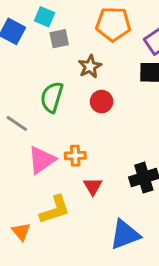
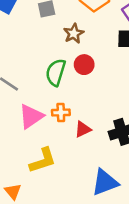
green semicircle: (52, 97) -> (56, 72), moved
red triangle: (93, 186) -> (83, 129), moved, turned 36
orange triangle: (21, 232) -> (13, 191), moved

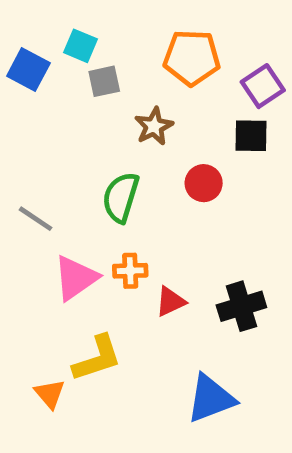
red circle: (84, 65) -> (204, 183), moved
orange triangle: (13, 191) -> (50, 394), moved

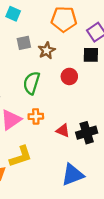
gray square: (104, 81) -> (24, 43), moved
red triangle: (170, 302) -> (63, 130), moved, turned 48

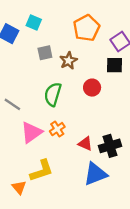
orange pentagon: (64, 19) -> (86, 28), turned -30
orange cross: (36, 116) -> (57, 129), turned -32
blue triangle: (73, 175) -> (95, 174), moved

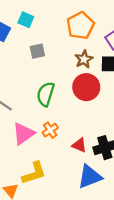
brown star: (68, 61) -> (84, 59), moved
red circle: (92, 88) -> (86, 87), size x1.5

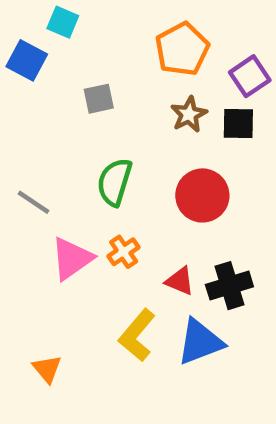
cyan square: (26, 20) -> (63, 22), moved
red circle: (86, 87) -> (202, 195), moved
yellow L-shape: (34, 173) -> (137, 335), moved, turned 148

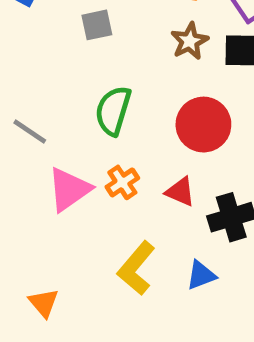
red triangle: (180, 281) -> (180, 192), moved
blue triangle: (200, 342) -> (201, 275), size x0.6

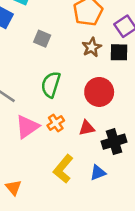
gray square: (97, 25) -> (42, 39), turned 35
red triangle: (180, 192) -> (87, 128), turned -35

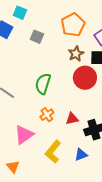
gray square: (42, 39) -> (37, 37), moved
red circle: (99, 92) -> (85, 78), moved
pink triangle: (27, 127) -> (24, 135), moved

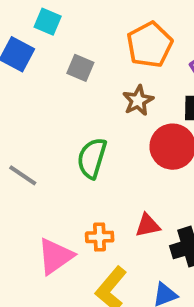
brown star: (76, 54) -> (138, 100), moved
orange cross: (47, 115) -> (100, 237), moved, turned 32

